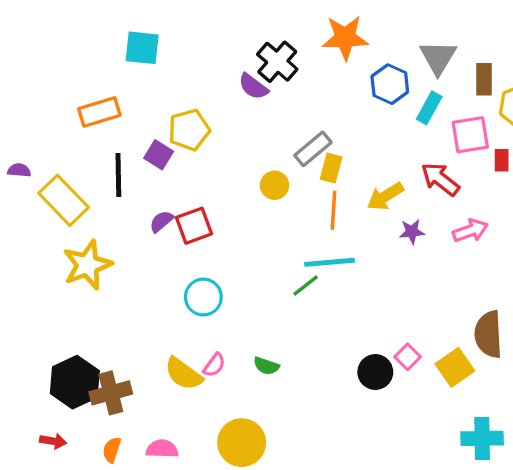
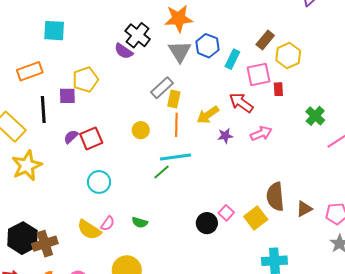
gray triangle: (438, 57) -> (180, 52), moved
brown rectangle: (484, 79) -> (265, 40), turned 42
purple square: (159, 155) -> (67, 96), turned -30
yellow circle: (275, 185) -> (141, 130), moved

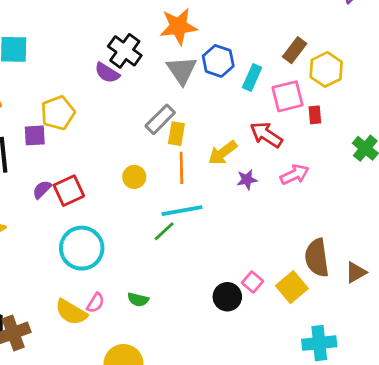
cyan circle: (99, 182) -> (82, 248), size x1.4

